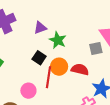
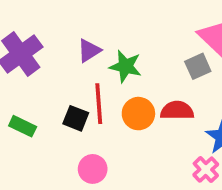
black square: (39, 58) -> (76, 118), moved
red line: (48, 77) -> (99, 104), moved

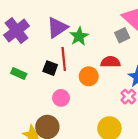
purple triangle: (89, 51) -> (57, 28), size x1.5
green star: (126, 66) -> (79, 36), turned 30
orange circle: (138, 114) -> (89, 76), moved

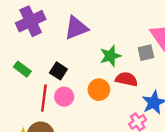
green star: (79, 36) -> (110, 56), moved
red line: (64, 59) -> (44, 98), moved
pink circle: (61, 98) -> (64, 97), moved

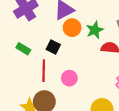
orange circle: (99, 90) -> (72, 28), moved
pink circle: (64, 97) -> (69, 78), moved

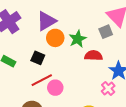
red line: (44, 71) -> (42, 80), moved, turned 65

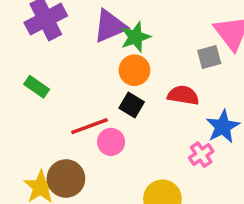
orange circle: (55, 38) -> (134, 70), moved
green star: (78, 39) -> (135, 37), moved
black square: (38, 58) -> (132, 105), moved

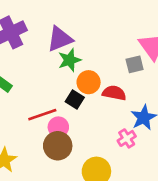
green star: (135, 37) -> (70, 60), moved
orange circle: (134, 70) -> (89, 82), moved
brown circle: (66, 179) -> (58, 146), moved

